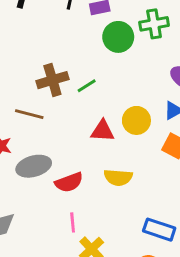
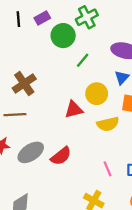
green line: (87, 86) -> (83, 60), moved
yellow semicircle: (118, 177) -> (108, 124), moved
pink line: (73, 222) -> (107, 169), moved

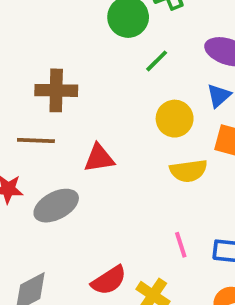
brown cross: (24, 84) -> (56, 90), turned 30
red triangle: (74, 110) -> (99, 158), moved
red semicircle: (61, 156) -> (109, 280), moved

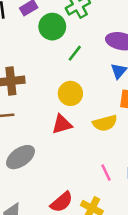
yellow circle: (175, 119) -> (70, 93), moved
red triangle: (99, 158) -> (62, 124), moved

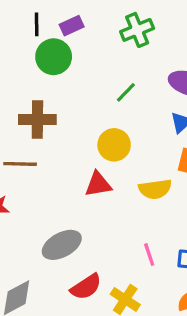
green circle: (52, 27) -> (54, 57), moved
gray ellipse: (20, 157) -> (62, 245), moved

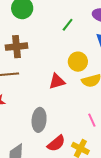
yellow circle: (114, 145) -> (78, 62), moved
gray ellipse: (62, 245) -> (39, 120), turned -50

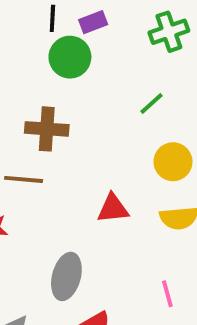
yellow circle: (78, 62) -> (173, 162), moved

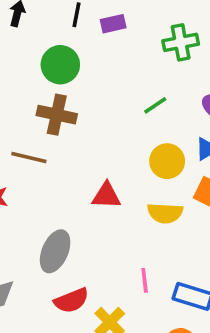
green circle: (70, 57) -> (60, 65), moved

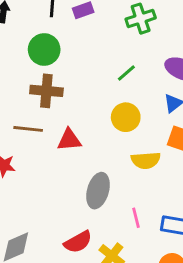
yellow circle: (167, 161) -> (126, 117), moved
red triangle: (106, 196) -> (69, 140), moved
gray ellipse: (55, 251) -> (98, 191), moved

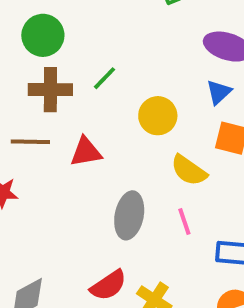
green line: (126, 73) -> (104, 78), moved
yellow semicircle: (146, 160) -> (189, 170), turned 44
pink line: (136, 218) -> (184, 222), moved

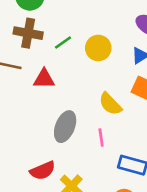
green line: (104, 78) -> (63, 43), moved
yellow circle: (158, 116) -> (98, 48), moved

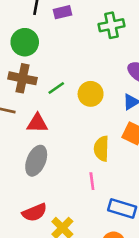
yellow semicircle: (110, 104) -> (101, 149), turned 45
gray ellipse: (65, 127) -> (36, 161), moved

